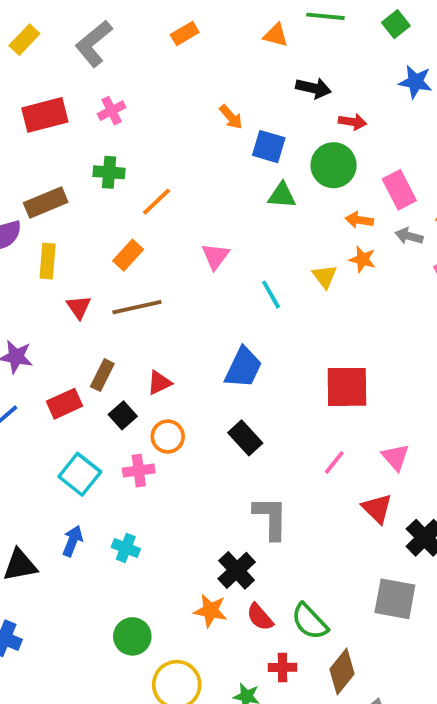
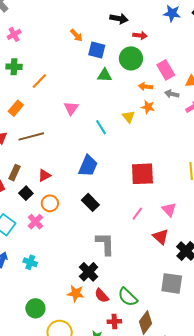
orange rectangle: (128, 255) -> (16, 108), moved
pink cross: (139, 471) -> (35, 222), turned -35

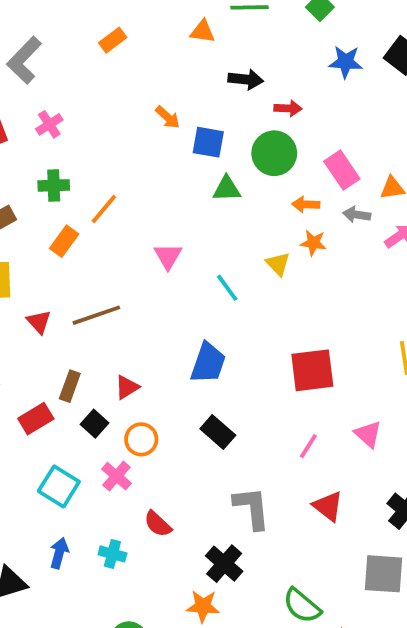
orange rectangle: (16, 108) -> (64, 241), moved
red triangle: (161, 237) -> (328, 506), moved
red semicircle: (102, 296) -> (158, 524), moved

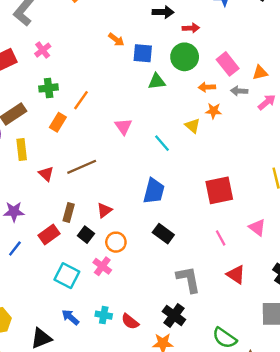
pink line: (308, 446) -> (221, 238), turned -56
red semicircle: (158, 524) -> (130, 321), moved
blue arrow: (59, 553) -> (70, 317), turned -60

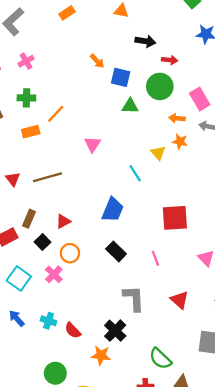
orange rectangle: (58, 122) -> (31, 132), turned 36
cyan line: (162, 143) -> (135, 173), moved
pink line: (221, 238) -> (155, 258), moved

